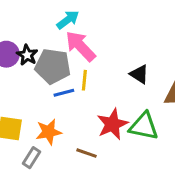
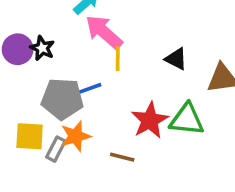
gray pentagon: (53, 66) -> (62, 99), moved
yellow line: (84, 80) -> (118, 59), moved
gray rectangle: (32, 158) -> (56, 149), moved

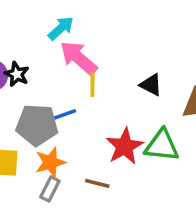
gray rectangle: (56, 149) -> (50, 189), moved

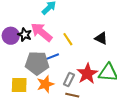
pink arrow: (79, 58) -> (42, 32), moved
yellow line: (92, 85) -> (68, 39), turned -32
gray rectangle: (50, 189) -> (69, 80), moved

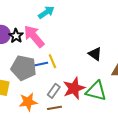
yellow line: (68, 39) -> (52, 61), moved
orange star: (45, 84) -> (28, 102), moved
brown line: (72, 95) -> (54, 108), turned -32

